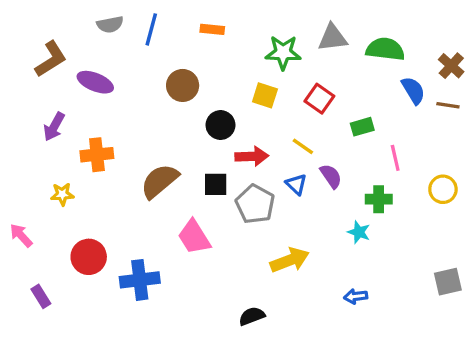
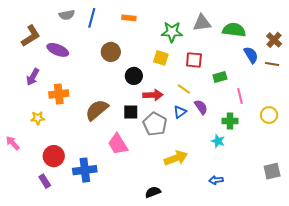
red square: (319, 99) -> (194, 60), turned -30
blue triangle: (296, 184) -> (180, 112), turned 40
purple rectangle: (41, 296) -> (45, 181), moved

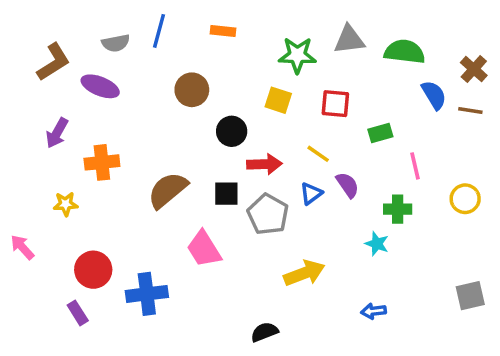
gray semicircle: (67, 15) -> (116, 43), moved

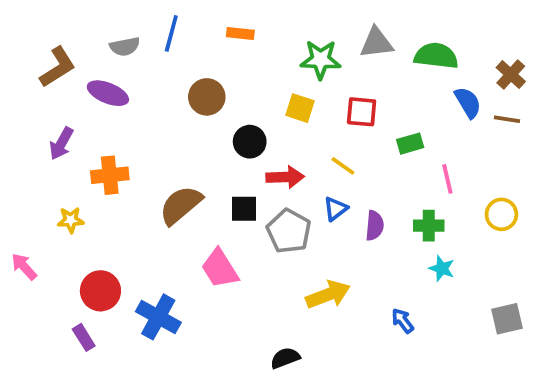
purple semicircle: (348, 185) -> (375, 226), moved, turned 40
cyan star: (377, 244) -> (442, 268), moved
blue cross: (147, 294) -> (158, 317), turned 36
blue arrow: (373, 311) -> (403, 321), moved, turned 60

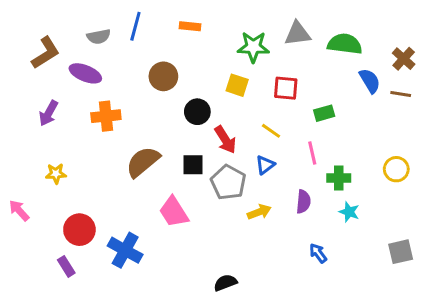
orange cross: (110, 175) -> (106, 116), moved
red arrow: (285, 177) -> (225, 140), turned 60
pink line: (447, 179) -> (312, 153), moved
purple semicircle: (375, 226) -> (303, 202), moved
yellow arrow: (328, 295) -> (259, 212), moved, size x0.7

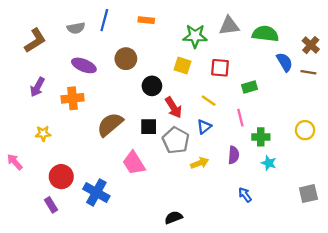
purple ellipse: (85, 73) -> (84, 65), moved
orange cross: (106, 116) -> (73, 98), moved

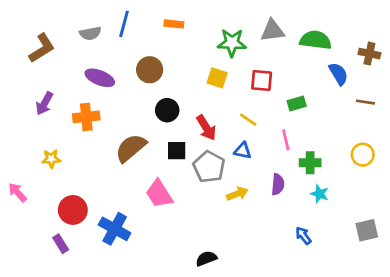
brown cross: (311, 45) -> (369, 54), turned -30
brown line: (308, 72) -> (365, 102), moved
black circle: (152, 86) -> (167, 110), moved
blue triangle: (204, 127) -> (243, 151), turned 49
blue arrow: (245, 195) -> (303, 236), moved

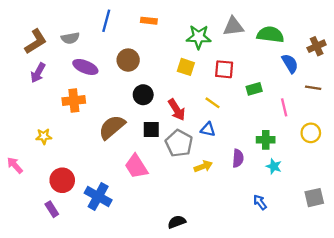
gray semicircle: (90, 33) -> (70, 38), moved
brown cross: (369, 54) -> (317, 46), turned -36
purple arrow: (44, 103) -> (38, 73), moved
pink line: (286, 140) -> (284, 107), moved

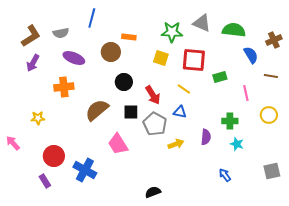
orange rectangle: (149, 21) -> (129, 37), moved
gray triangle: (233, 27) -> (202, 23), turned 30
red square: (224, 69) -> (194, 60), size x1.4

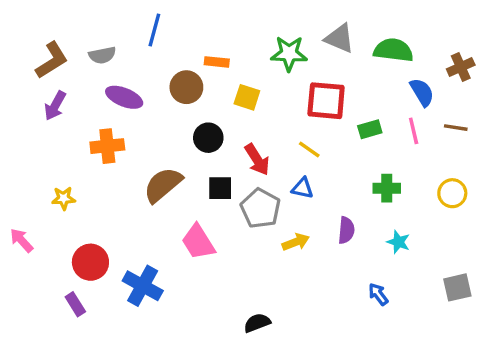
yellow square: (161, 58) -> (247, 97), moved
pink line: (246, 93) -> (414, 131), moved
green cross: (230, 121) -> (387, 188), moved

